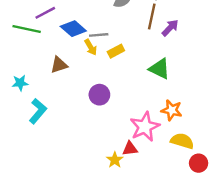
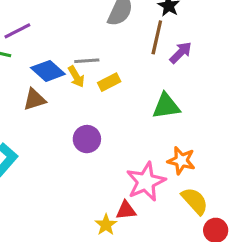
blue diamond: (73, 29) -> (48, 71), moved
green triangle: (160, 69) -> (166, 106), turned -35
yellow semicircle: (182, 141) -> (195, 201), turned 30

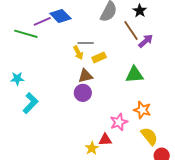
brown line: (157, 37) -> (131, 30), turned -50
blue diamond: (48, 71) -> (60, 16), moved
brown triangle: (34, 99) -> (85, 76), moved
pink star: (146, 182) -> (119, 122), size x0.7

